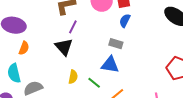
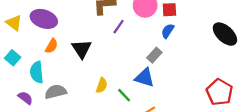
purple line: (73, 27) -> (119, 27), moved
gray rectangle: (116, 44) -> (154, 55), turned -72
black triangle: (64, 47) -> (82, 49), moved

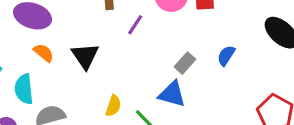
blue semicircle: (168, 31) -> (226, 56), moved
orange semicircle: (52, 46) -> (44, 53), turned -80

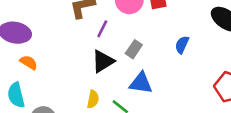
black triangle: (85, 56) -> (103, 61), moved, turned 40
gray rectangle: (185, 63) -> (134, 49), moved

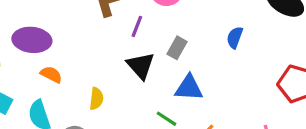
black triangle: (103, 61) -> (141, 66), turned -35
yellow semicircle: (93, 99) -> (96, 99), moved

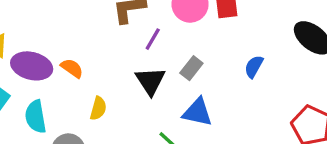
purple ellipse: (32, 40) -> (32, 66), moved
orange semicircle: (51, 74) -> (72, 68), moved

